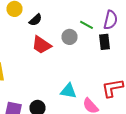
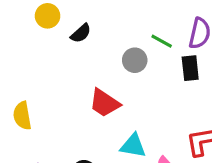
red trapezoid: (42, 45) -> (105, 103), moved

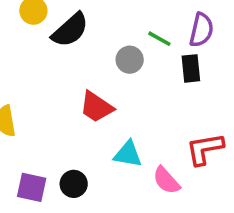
black semicircle: (81, 33) -> (70, 30), size x1.6

